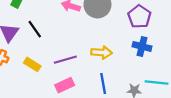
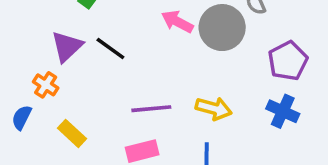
black line: (35, 29) -> (110, 49), turned -30
yellow rectangle: (32, 64) -> (72, 133), moved

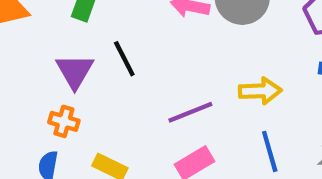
black line: (110, 49) -> (124, 59), turned 44

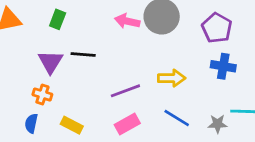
black line: (124, 59) -> (83, 55), turned -60
blue line: (270, 151) -> (177, 118), turned -44

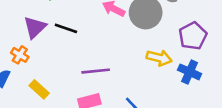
yellow arrow: (172, 78) -> (159, 58), moved

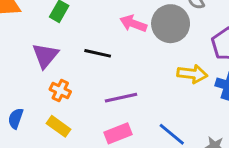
black line: (66, 28) -> (98, 53), moved
orange cross: (20, 55) -> (60, 91), moved

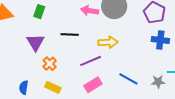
yellow arrow: (192, 74) -> (108, 42), moved
orange cross: (60, 91) -> (50, 64), turned 32

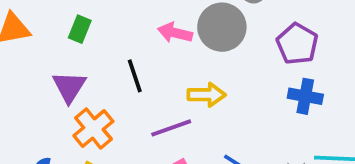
black line: (70, 35) -> (135, 76), turned 66
orange cross: (50, 64) -> (93, 129), size x1.5

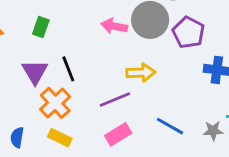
purple pentagon: (297, 44) -> (188, 33), moved
black line: (135, 76) -> (68, 69), moved

